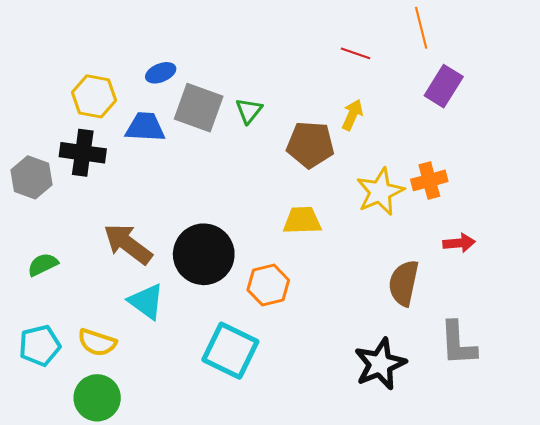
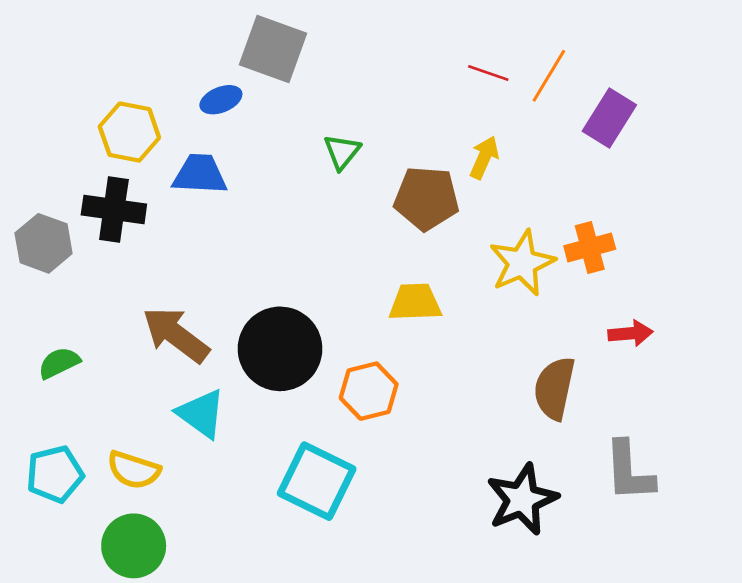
orange line: (421, 28) -> (549, 76), moved, turned 45
gray square: (199, 108) -> (273, 49), moved

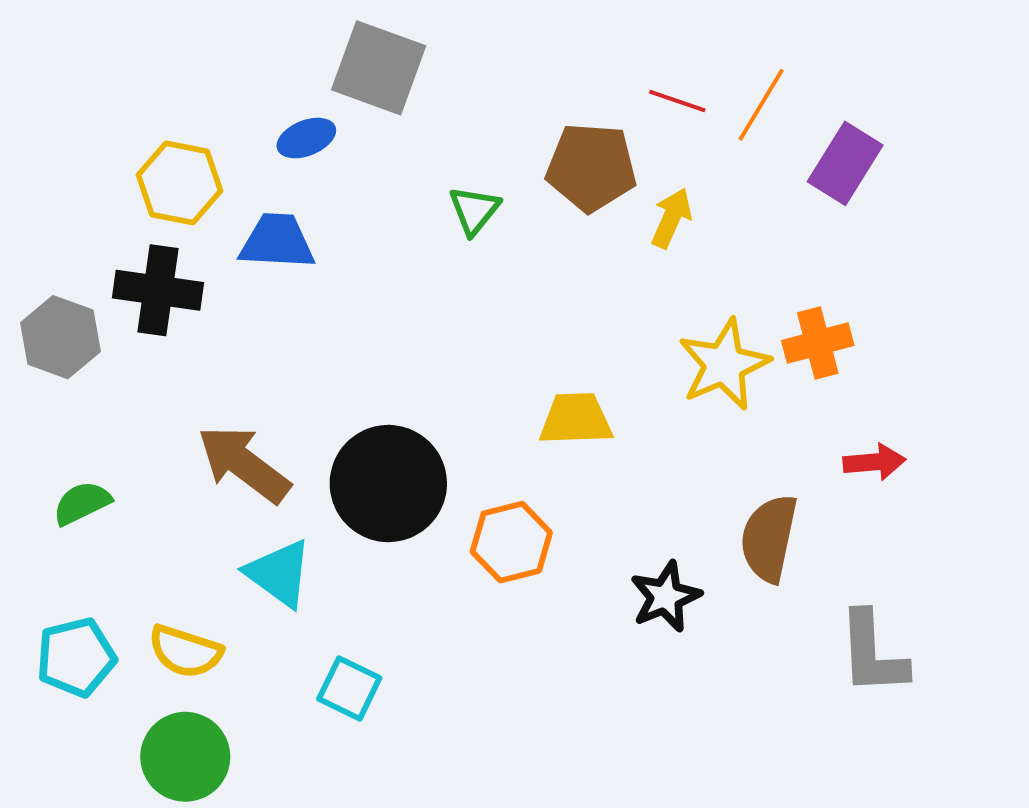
brown pentagon: (426, 198) -> (591, 167), moved
cyan square: (317, 481) -> (349, 688), moved, size x0.6
black star: (522, 499) -> (665, 597), moved, size x0.7

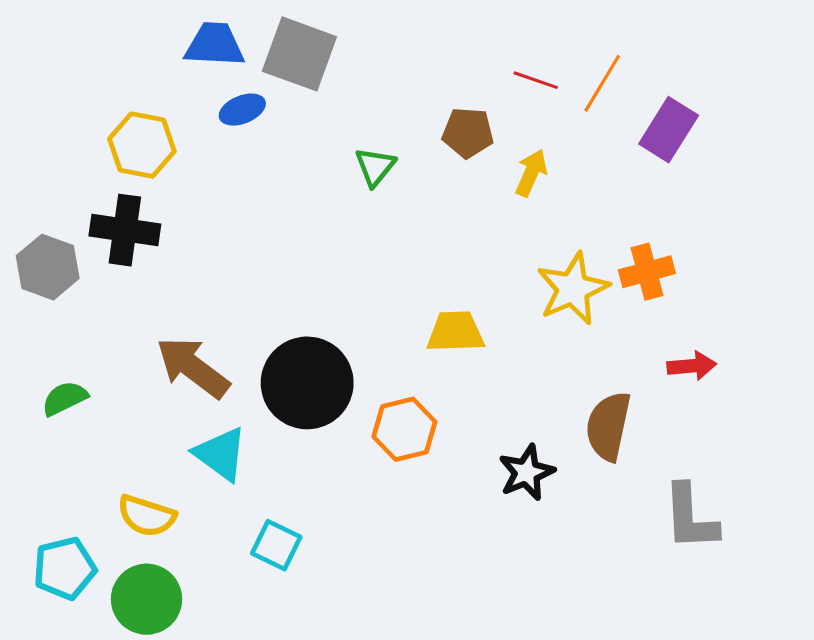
brown pentagon: (591, 167) -> (468, 133), size x0.7
blue trapezoid: (277, 241) -> (214, 45), moved
cyan pentagon: (76, 657) -> (65, 568), moved

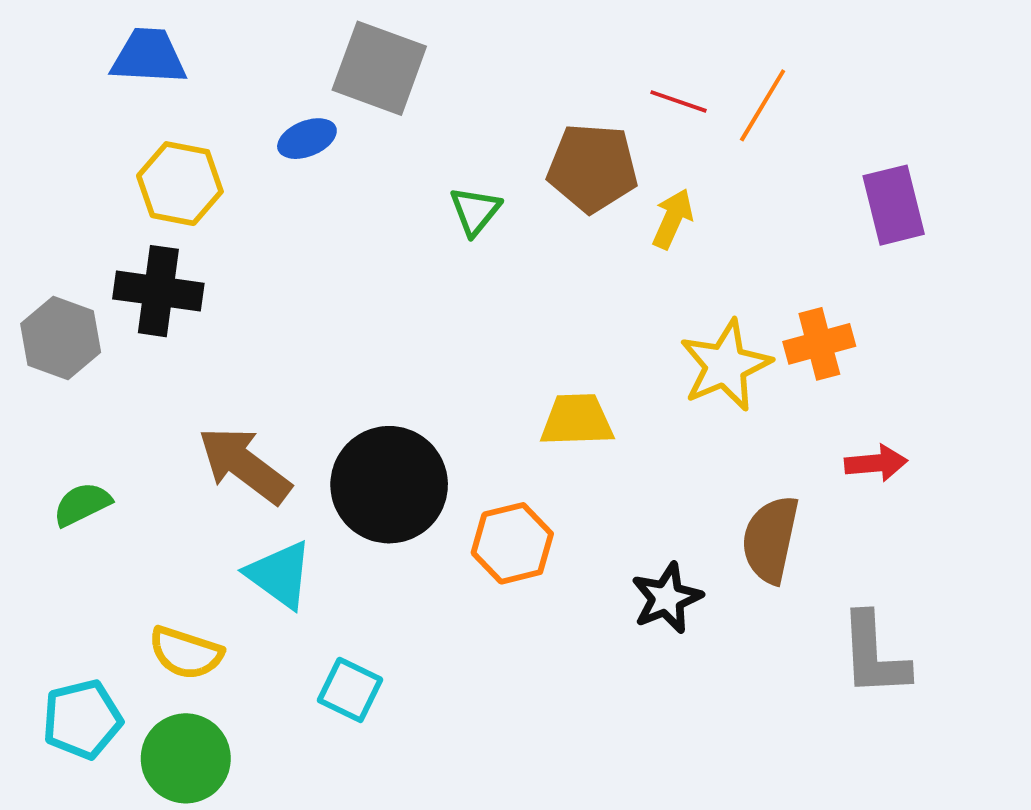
blue trapezoid: (214, 45) -> (149, 56), moved
purple rectangle: (669, 130) -> (894, 205), moved, turned -46
brown pentagon: (468, 133) -> (592, 168), size x1.4

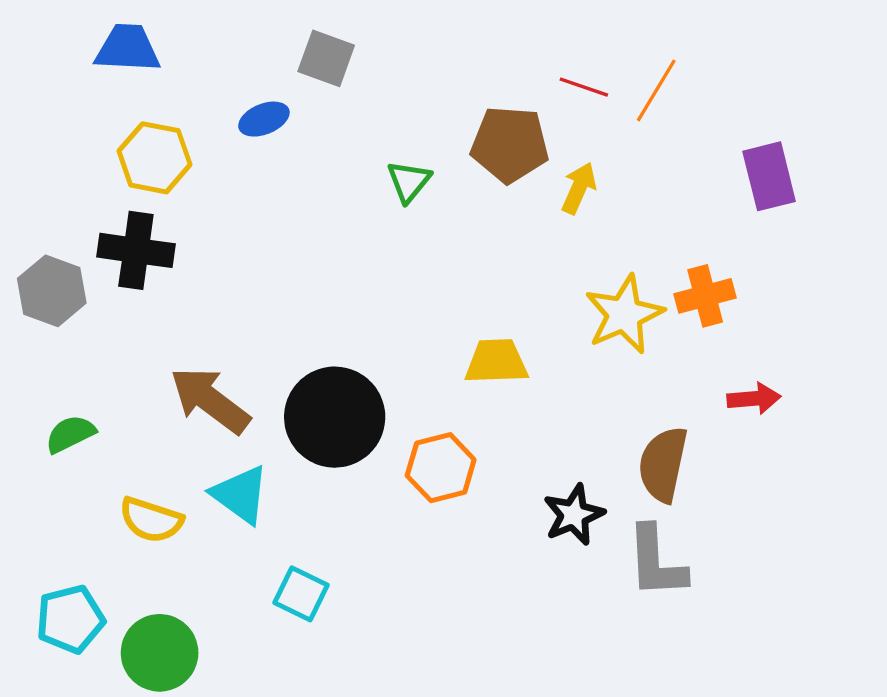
gray square: (379, 68) -> (326, 58), size x0.7
yellow semicircle: (186, 653) -> (151, 520), moved
gray L-shape: (874, 655) -> (656, 562), moved

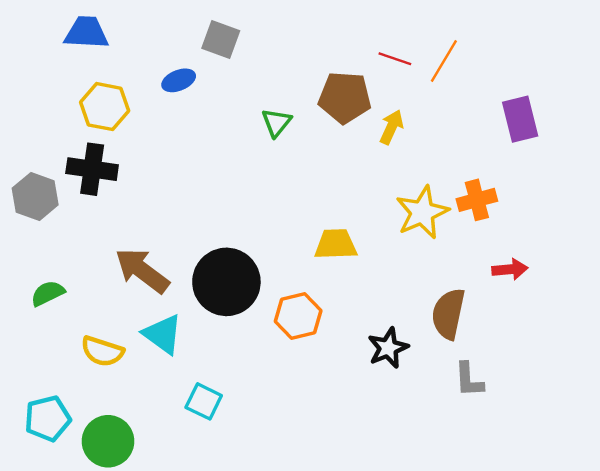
gray L-shape: (656, 562) -> (469, 380), moved, size x0.7

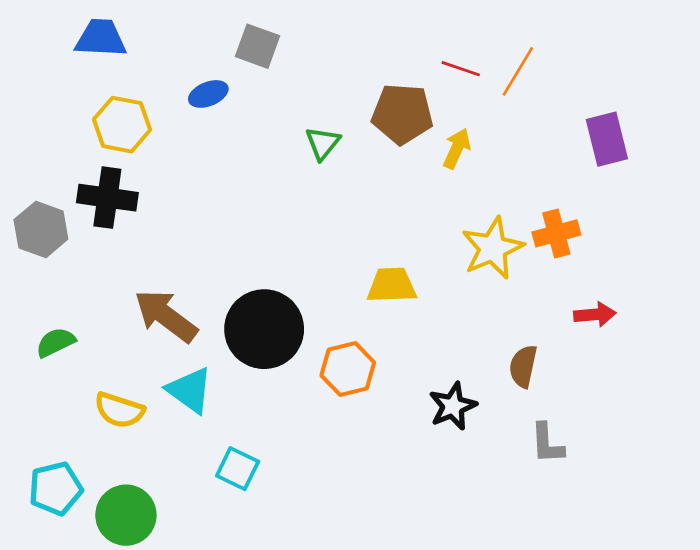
brown semicircle: (448, 314) -> (523, 366), size x0.7

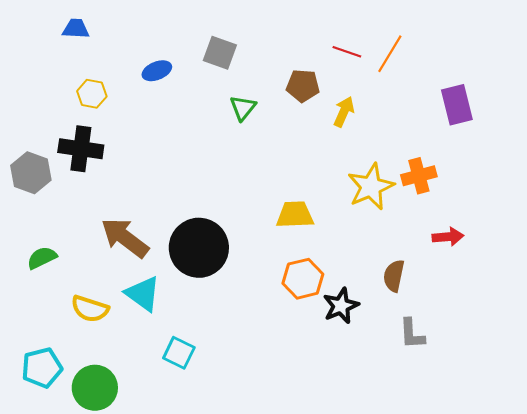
blue trapezoid: (101, 38) -> (76, 29), size x0.7
gray square: (257, 46) -> (220, 53), moved
brown pentagon: (402, 114) -> (303, 86), size x0.7
yellow hexagon: (122, 125) -> (92, 94), size x0.7
orange hexagon: (348, 369) -> (303, 279), moved

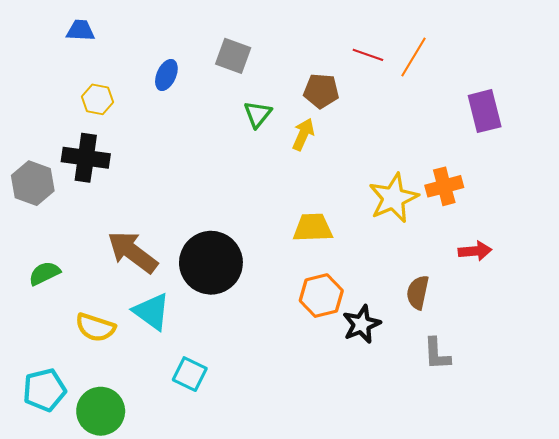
blue ellipse: (157, 71) -> (166, 75), turned -44
yellow arrow: (344, 112) -> (303, 134), moved

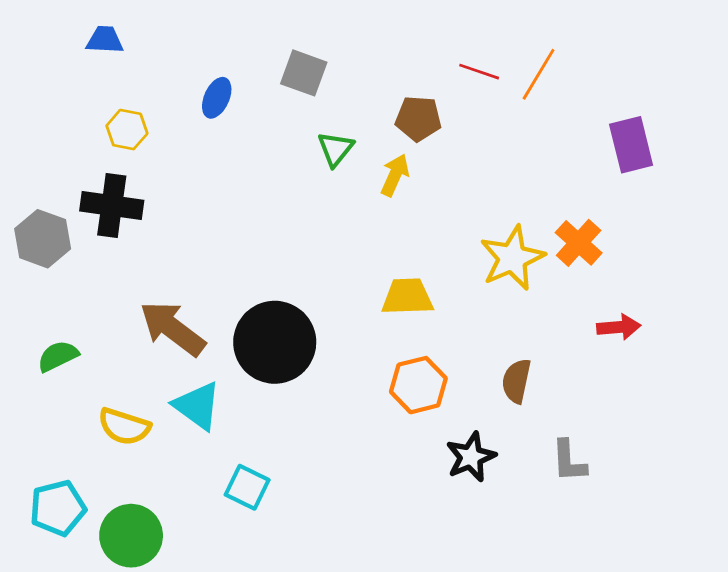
orange cross: (444, 186) -> (579, 243), turned -33
brown semicircle: (418, 292) -> (516, 381), moved
black star: (362, 324) -> (471, 457), moved

